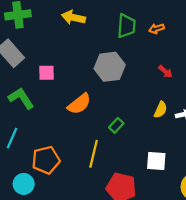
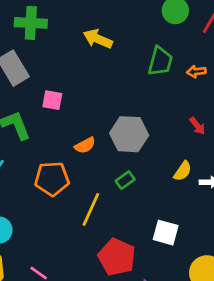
gray hexagon: (110, 67) -> (129, 134), moved
orange semicircle: (79, 104) -> (85, 145), size x0.7
orange pentagon: (46, 160) -> (52, 179), moved

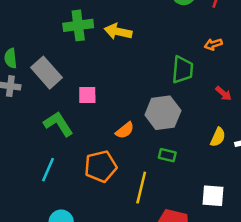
green cross: (31, 23) -> (78, 25), moved
green trapezoid: (160, 61) -> (182, 70), moved
green rectangle: (125, 180) -> (167, 155), turned 60

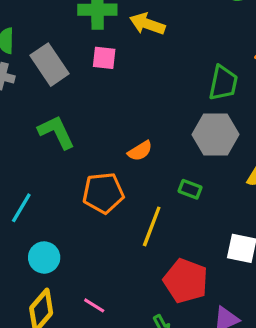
pink square: (87, 95) -> (104, 58), moved
gray hexagon: (163, 113) -> (215, 134), moved
cyan line: (48, 170) -> (21, 208), moved

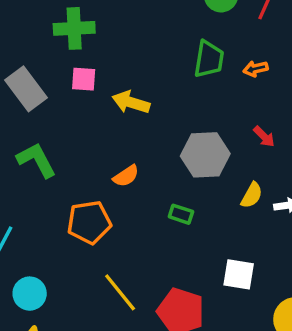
yellow arrow: (147, 24) -> (131, 102), moved
green trapezoid: (223, 83) -> (209, 59), moved
yellow line: (152, 226) -> (120, 292), moved, turned -57

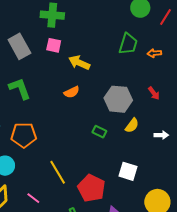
orange semicircle: (126, 176) -> (72, 92), moved
yellow semicircle: (252, 195) -> (132, 125), moved
orange pentagon: (89, 222) -> (24, 135), moved

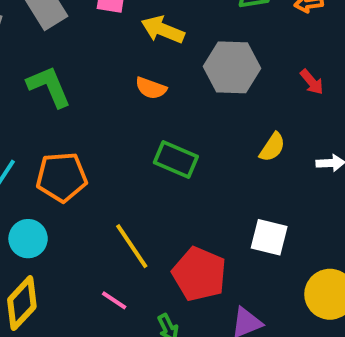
orange semicircle: (72, 92) -> (151, 88), turned 49
gray hexagon: (118, 99) -> (232, 67), moved
green rectangle: (99, 132) -> (176, 160), moved, size x1.5
pink line: (33, 198) -> (114, 300), moved

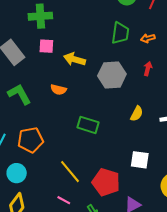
red arrow: (312, 82) -> (148, 69), moved, turned -120
orange semicircle: (151, 88) -> (58, 90), moved

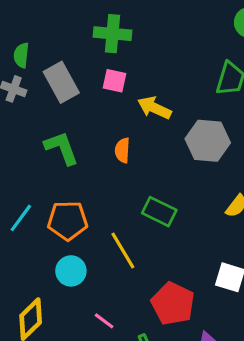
orange semicircle: (58, 90) -> (122, 150), turned 70
yellow line: (70, 172) -> (123, 251), moved
cyan circle: (17, 173) -> (71, 271), moved

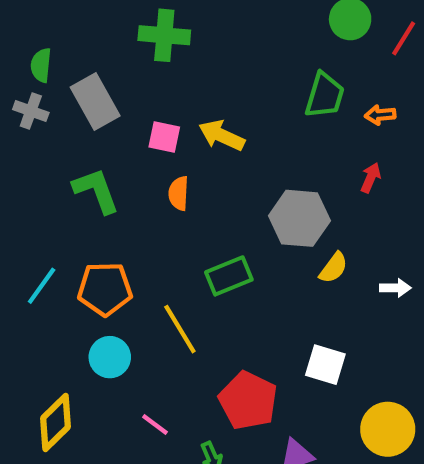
pink square: (115, 81) -> (164, 137), moved
gray hexagon: (208, 141) -> (299, 218), moved
green rectangle: (159, 212) -> (229, 276), turned -48

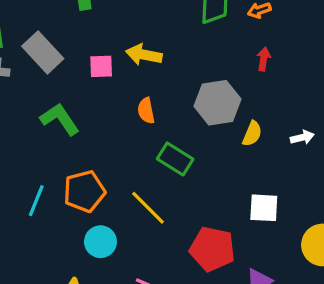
orange semicircle: (179, 193) -> (146, 111), moved
green rectangle: (229, 276) -> (175, 159), turned 68

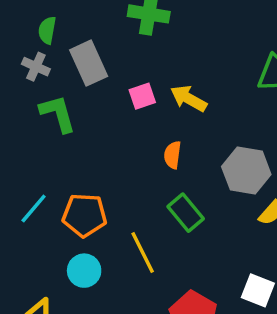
pink square: (101, 66) -> (142, 96), turned -35
green L-shape: (60, 119) -> (58, 114), moved

